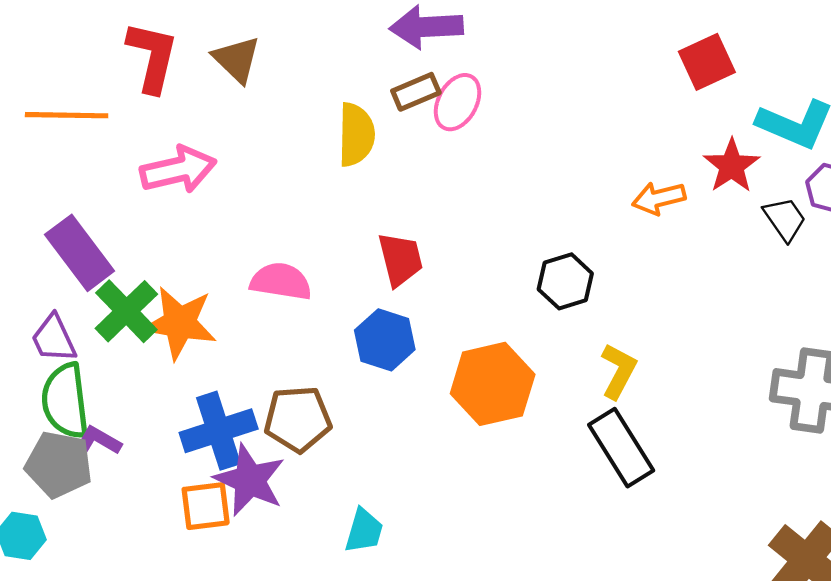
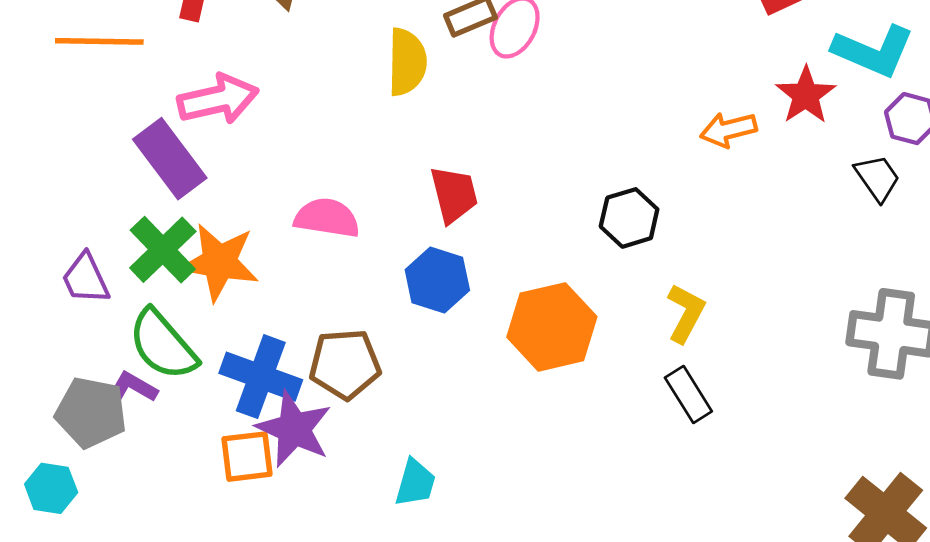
black trapezoid: (785, 219) -> (877, 178), moved
purple rectangle: (80, 253) -> (170, 159), moved
green semicircle: (65, 401) -> (163, 345), moved, turned -34
blue cross: (219, 431) -> (261, 377), turned 38
black rectangle: (621, 448) -> (688, 395), size x0.7

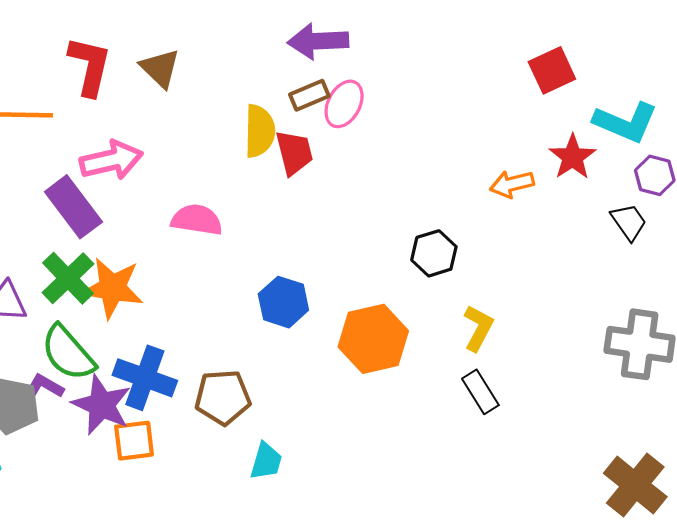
red trapezoid: (454, 194) -> (294, 153), moved
pink semicircle: (327, 218) -> (197, 220), moved
brown pentagon: (345, 364) -> (223, 397), moved
purple star: (294, 429) -> (102, 405), moved

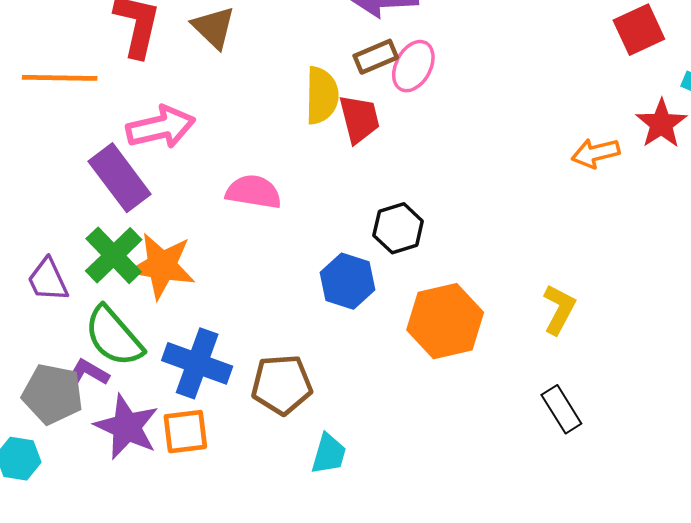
black hexagon: (434, 253) -> (398, 228), moved
black rectangle: (480, 392) -> (561, 409), moved
purple star: (102, 405) -> (127, 427), moved

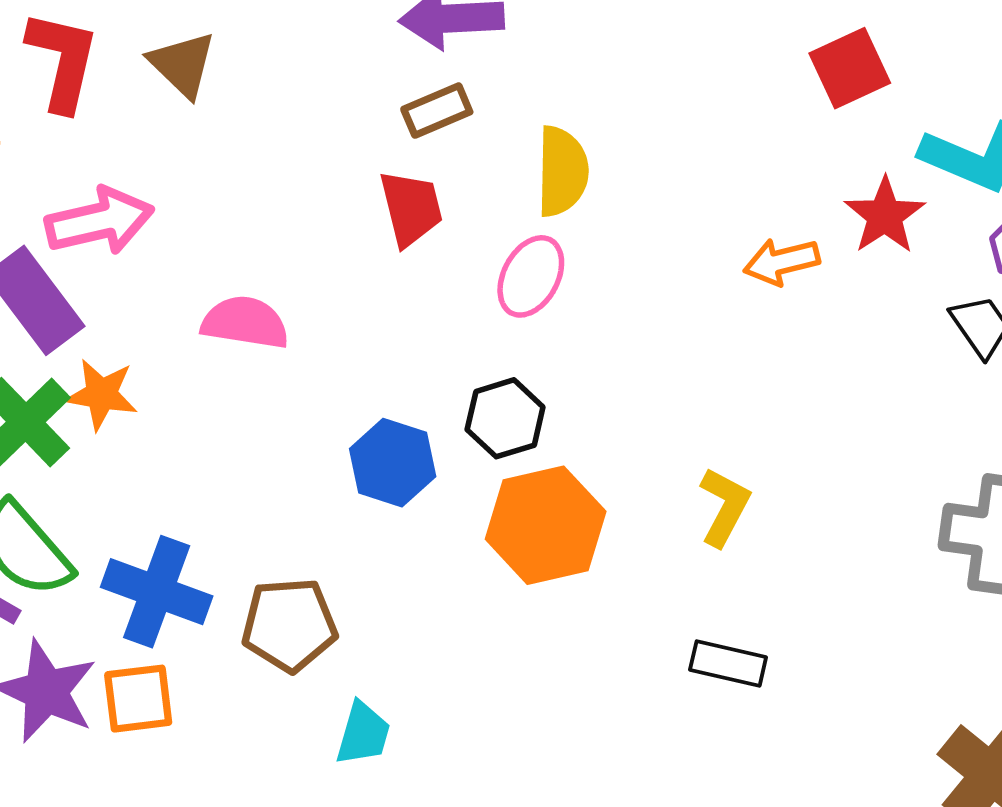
pink ellipse: (413, 66) -> (531, 276), moved
yellow semicircle: (322, 95) -> (562, 171), moved
black hexagon: (398, 228) -> (505, 418), moved
orange star: (162, 266) -> (101, 394), moved, size x0.7
black rectangle: (561, 409) -> (728, 664), turned -45

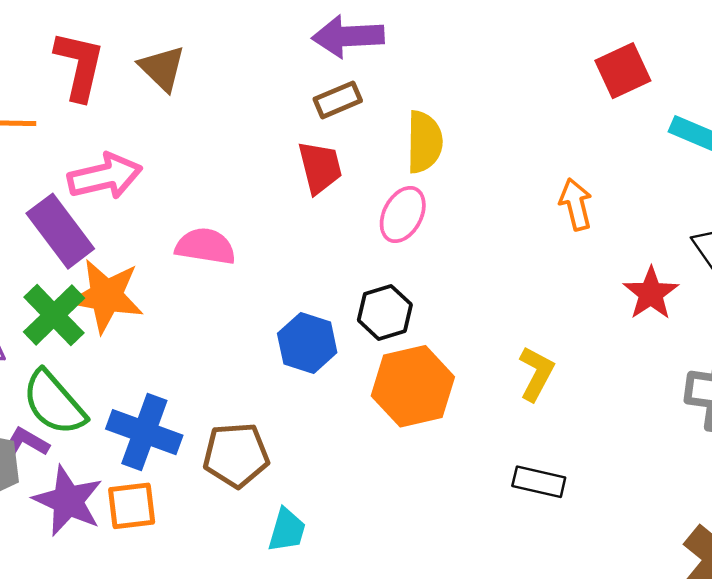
red star: (885, 216) -> (651, 293), moved
orange arrow: (782, 262) -> (576, 204), turned 90
orange star: (101, 394) -> (106, 296), size x1.5

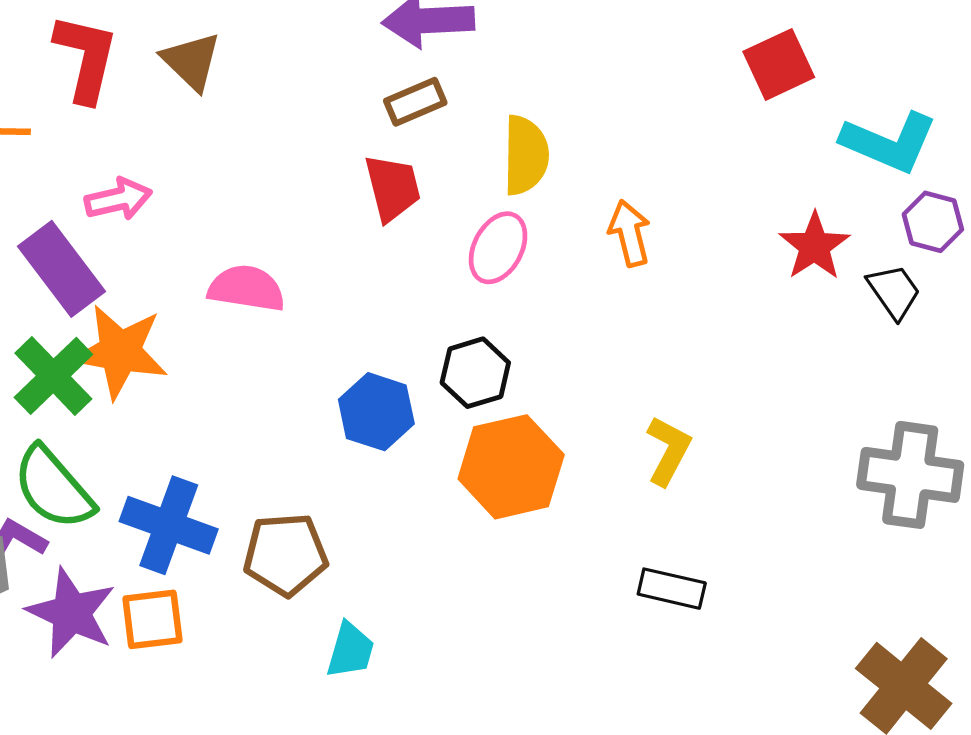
pink arrow: (105, 176) -> (118, 199), size x0.7
orange arrow: (576, 204) -> (629, 233), moved
red star: (651, 293) -> (814, 246), moved

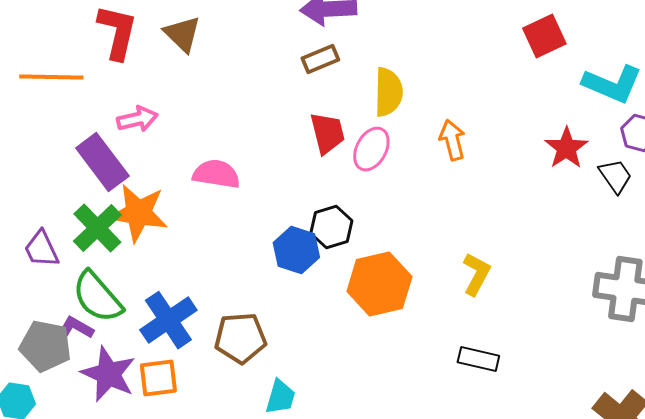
red trapezoid: (393, 188) -> (327, 133), moved
black hexagon: (475, 373) -> (331, 227), moved
blue cross: (169, 525) -> (168, 320), turned 36

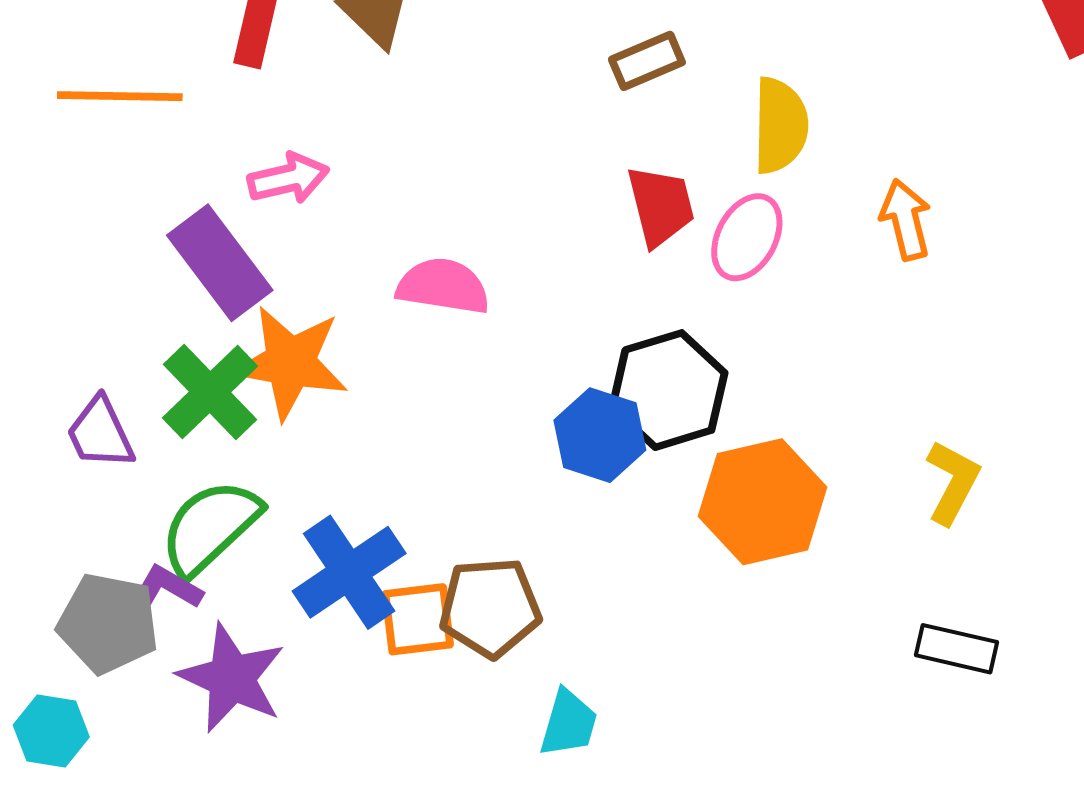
black hexagon: (331, 227) -> (668, 390), size x1.4
green semicircle: (97, 297) -> (210, 527), turned 88
orange square: (158, 378) -> (418, 619), moved

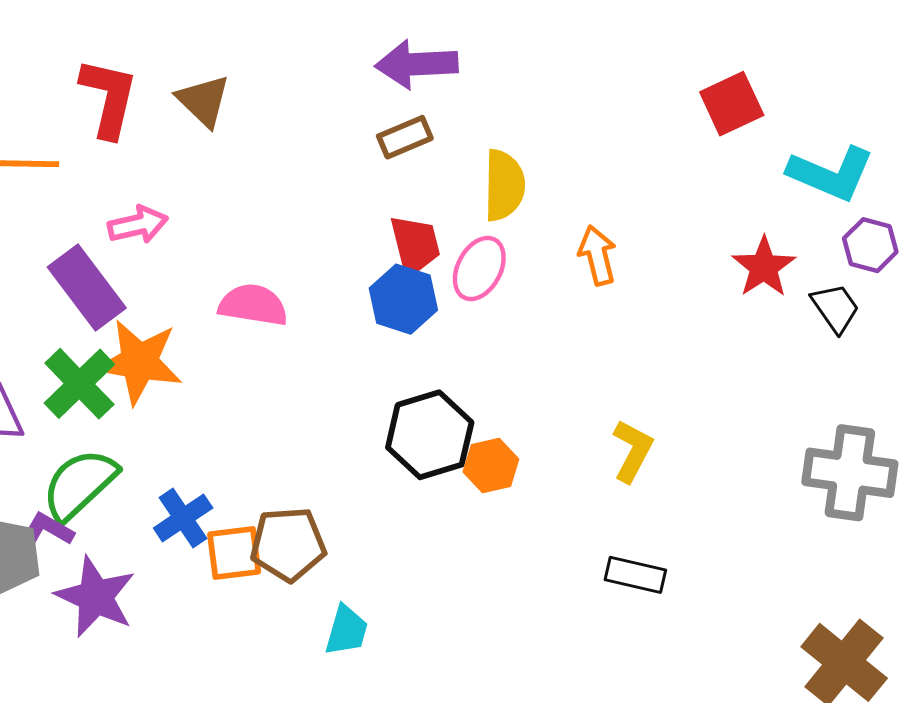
black hexagon: (668, 390) -> (430, 435), moved
blue hexagon: (600, 435) -> (403, 299), moved
orange hexagon: (763, 502) -> (491, 465), size x0.6
blue cross: (349, 572) -> (183, 518), size x0.7

